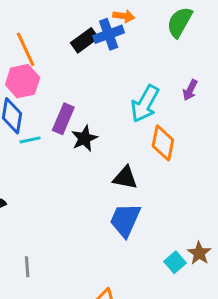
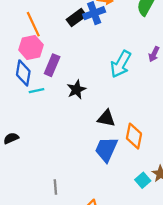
purple rectangle: (63, 119) -> (52, 65), moved
orange diamond: (163, 143) -> (134, 136), moved
gray line: (27, 267) -> (55, 187), moved

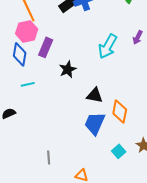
cyan line: (37, 91) -> (28, 84), moved
cyan square: (143, 180) -> (119, 151), moved

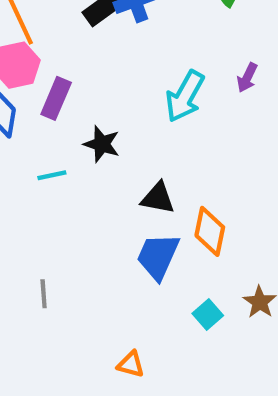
black star: (68, 69) -> (102, 144), turned -30
cyan line: (28, 84) -> (52, 175), moved
gray line: (49, 157) -> (44, 294), moved

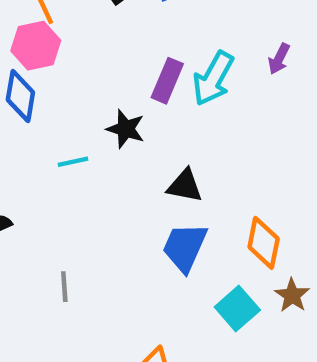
purple rectangle: (56, 98) -> (167, 81), moved
orange diamond: (210, 231) -> (264, 243), moved
cyan square: (208, 314) -> (237, 309), size x1.4

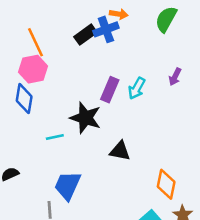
cyan arrow: (213, 79) -> (137, 88), size x0.7
black star: (126, 129) -> (85, 118), size x1.4
blue trapezoid: (185, 247) -> (68, 186), moved

